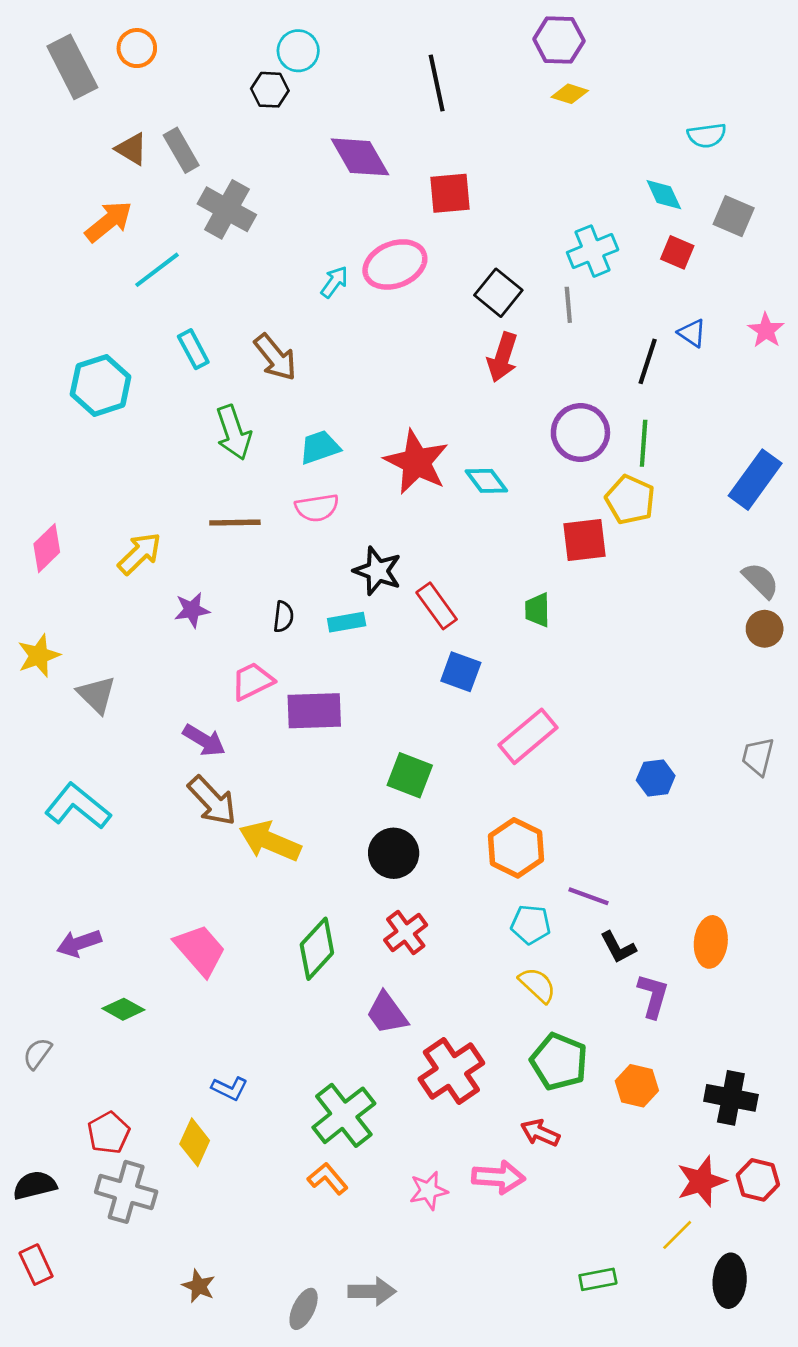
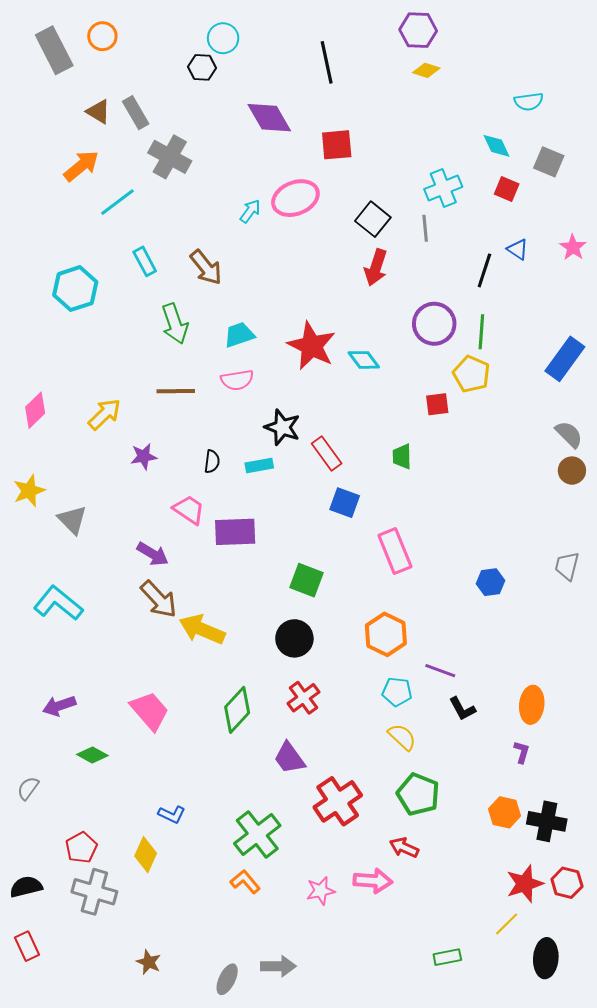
red square: (584, 540) -> (437, 404), size x0.7
pink trapezoid: (252, 681) -> (189, 510), turned 60
pink rectangle: (528, 736) -> (395, 551), turned -72
purple L-shape: (653, 996) -> (522, 752), moved, size x0.7
orange hexagon: (637, 1086) -> (505, 812), moved

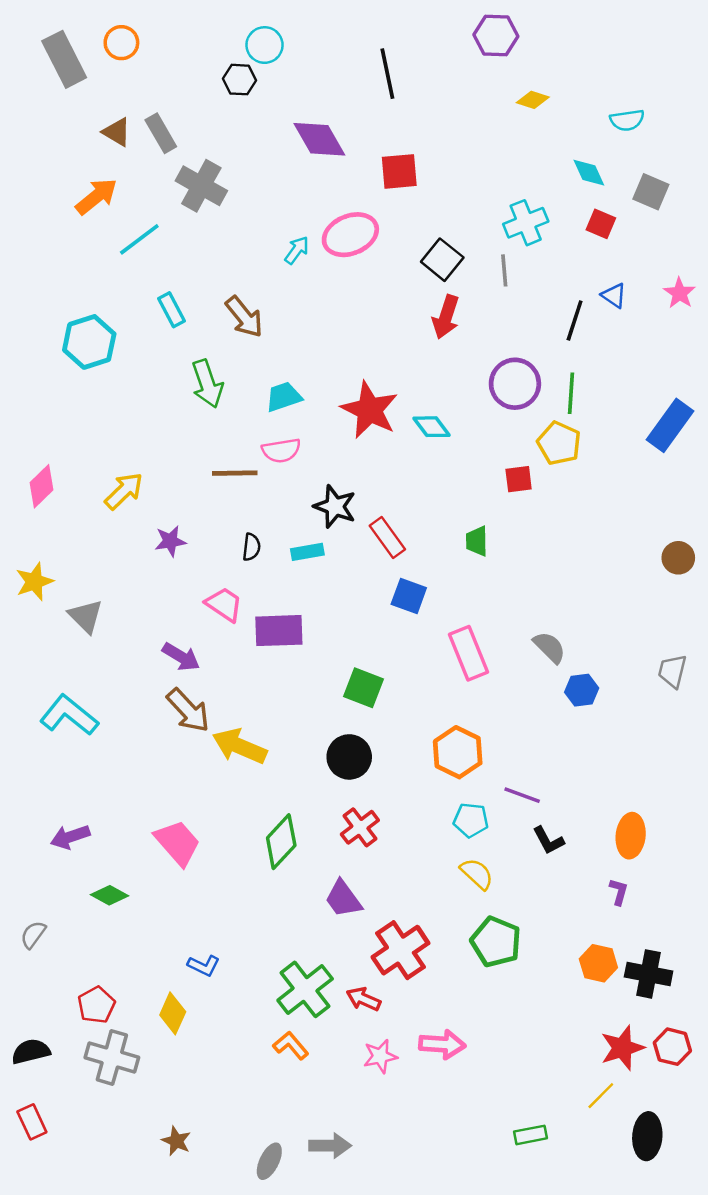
yellow diamond: (426, 70) -> (533, 100), moved
brown line: (176, 391) -> (235, 473), moved
gray semicircle: (569, 434) -> (550, 647), moved
red arrow: (404, 848) -> (364, 999), moved

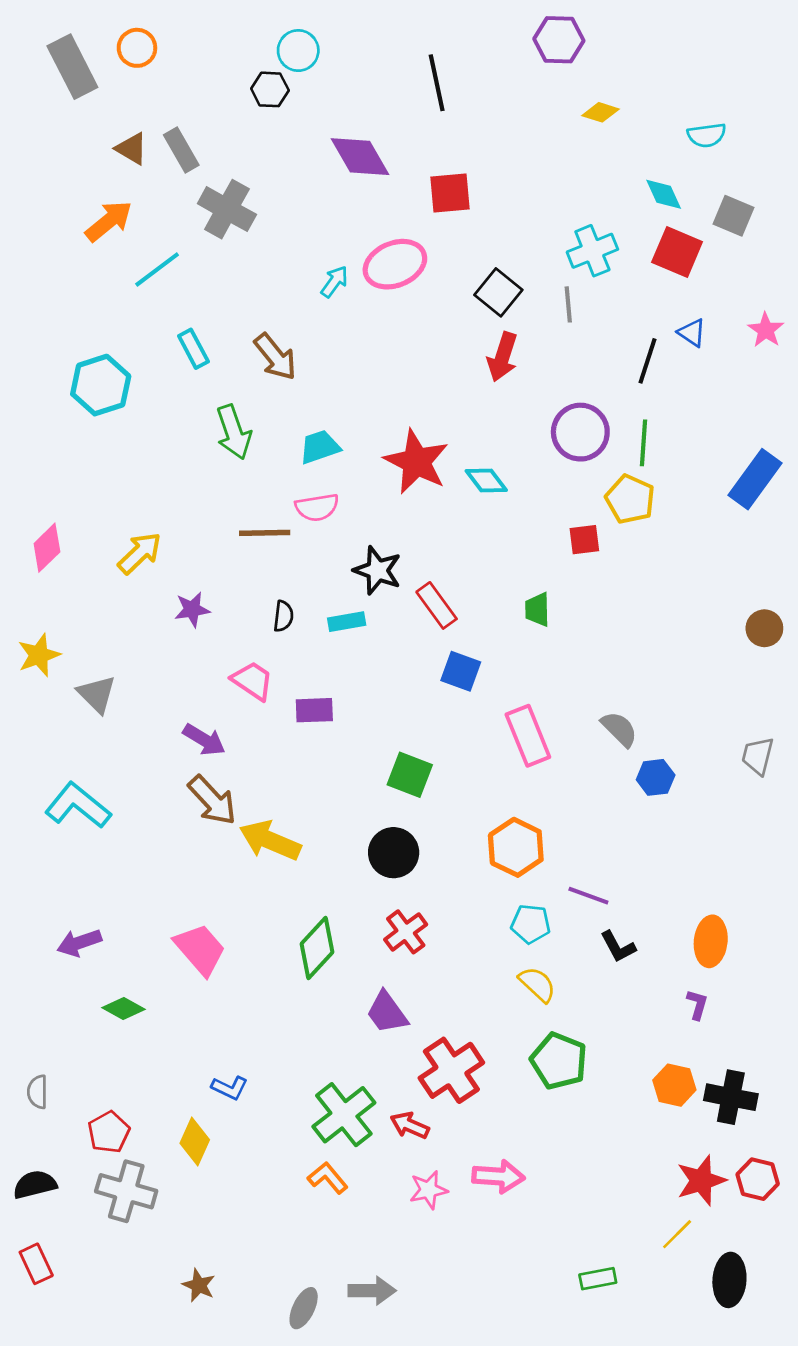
red square: (601, 224) -> (677, 252), size x1.5
purple rectangle: (279, 631) -> (314, 710), size x0.7
gray semicircle: (33, 935) -> (38, 1092), moved, turned -36

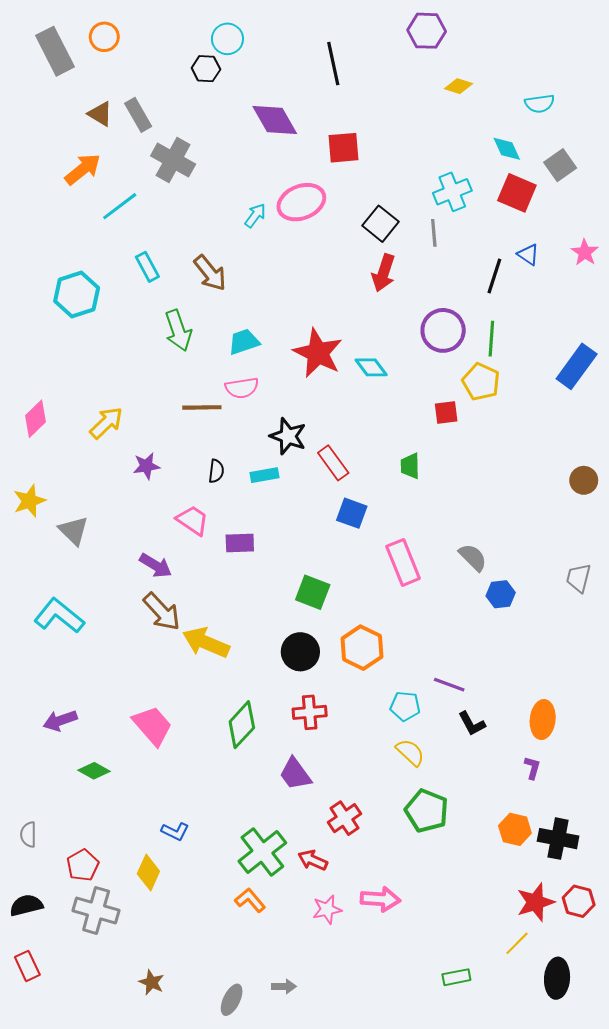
gray square: (734, 216) -> (560, 165), turned 32
orange hexagon: (516, 847) -> (362, 648), moved
red cross: (406, 932) -> (310, 712), turned 32
red cross: (451, 1070) -> (345, 818), size x0.7
gray arrow: (372, 1291) -> (284, 986), size x0.7

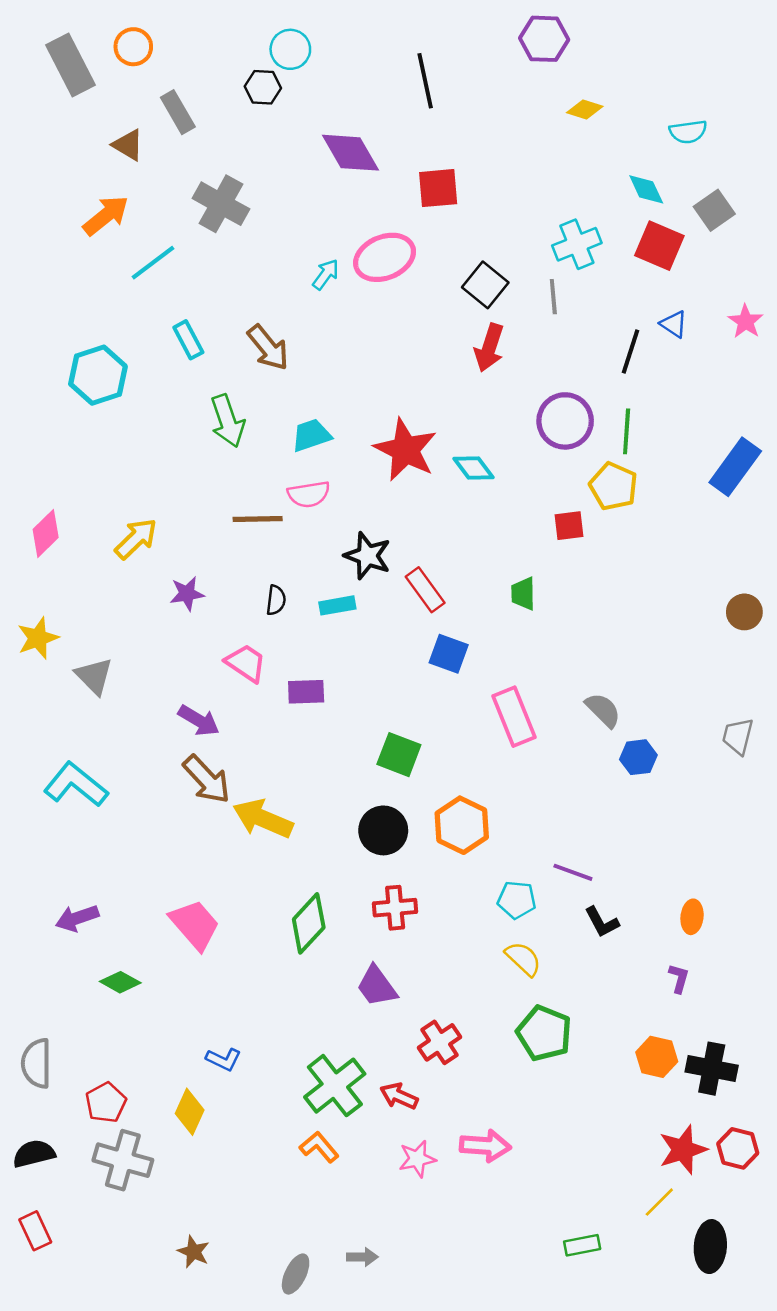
gray rectangle: (138, 115) -> (178, 112), moved
orange ellipse: (543, 720) -> (692, 917), size x0.7
gray semicircle: (28, 835) -> (37, 1063), size x1.5

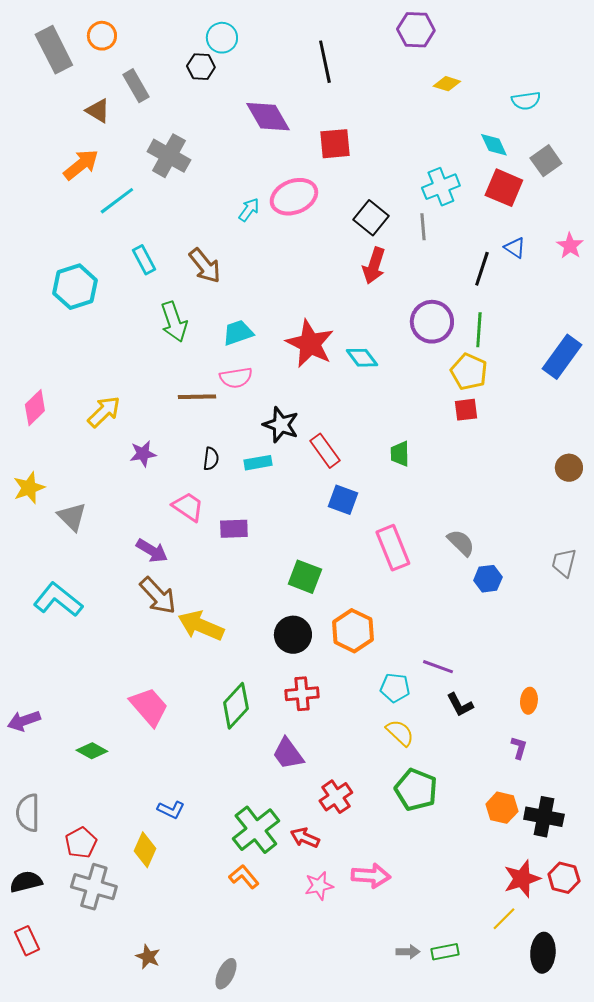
red square: (569, 526) -> (466, 410), moved
purple arrow: (77, 918) -> (24, 721), moved
gray arrow: (362, 1257) -> (408, 952), moved

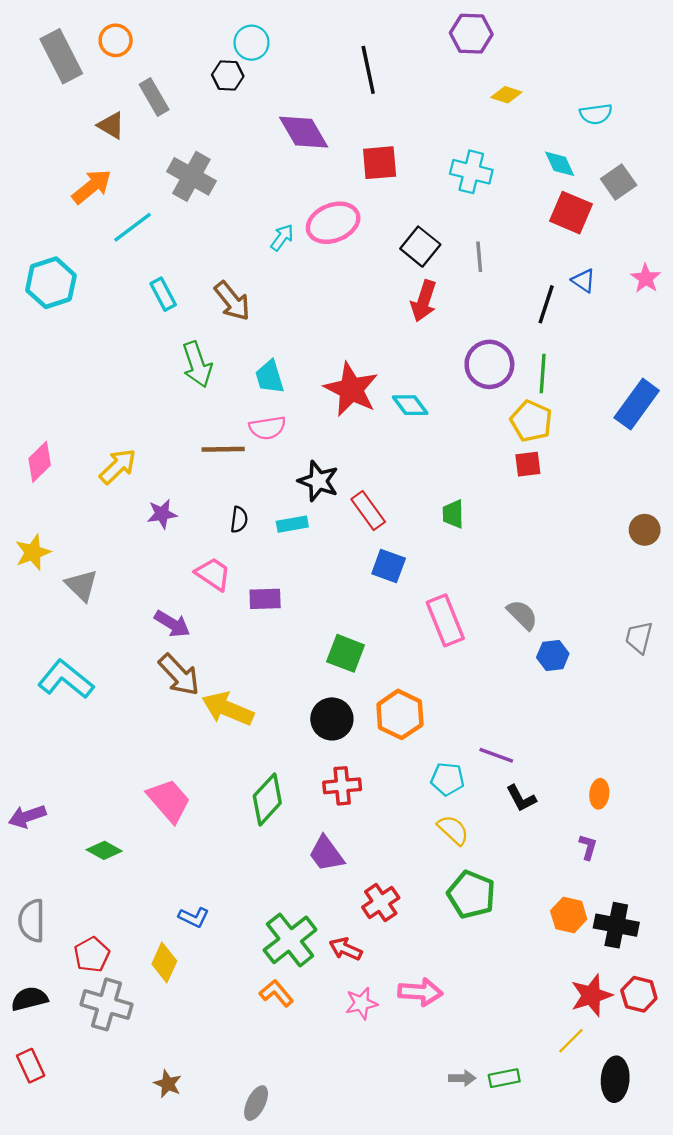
cyan cross: (441, 187) -> (471, 172), moved, turned 36
cyan hexagon: (75, 287) -> (51, 283), moved
cyan trapezoid: (238, 333) -> (270, 377), turned -88

